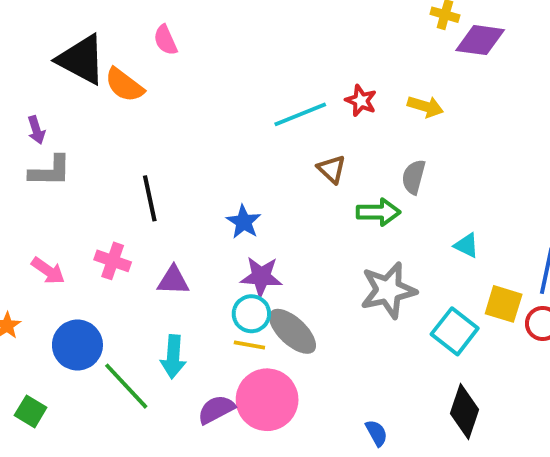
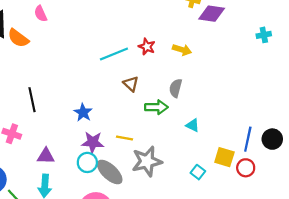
cyan triangle: (466, 245) -> (193, 125), moved
purple triangle: (173, 280) -> (46, 156), moved
gray star: (388, 290) -> (147, 161), moved
cyan square: (455, 331) -> (198, 172), size x0.6
yellow line: (249, 345) -> (125, 138), moved

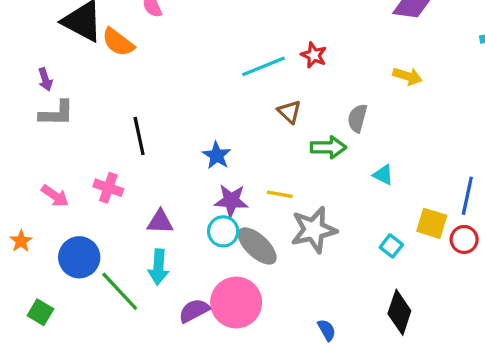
yellow arrow: (182, 50) -> (408, 76), moved

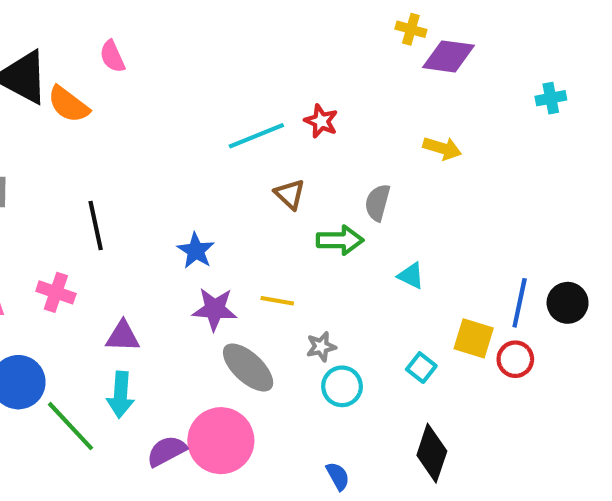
gray star: (314, 230) -> (321, 347), size x0.5
cyan circle: (223, 231) -> (342, 386), moved

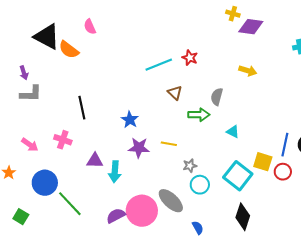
gray ellipse: (248, 368) -> (171, 201), moved
cyan square: (421, 368) -> (238, 176), size x2.0
cyan arrow: (121, 395) -> (115, 172), moved

